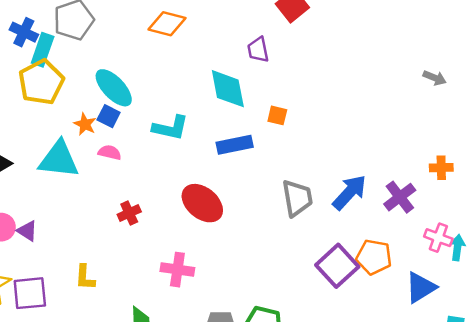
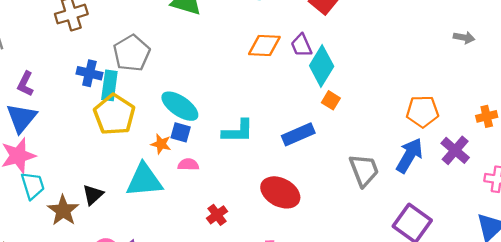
orange diamond: (167, 24) -> (264, 45), moved
cyan diamond: (228, 89) -> (322, 66), moved, turned 54
orange square: (277, 115) -> (331, 100), turned 30
orange pentagon: (374, 257) -> (422, 111), moved

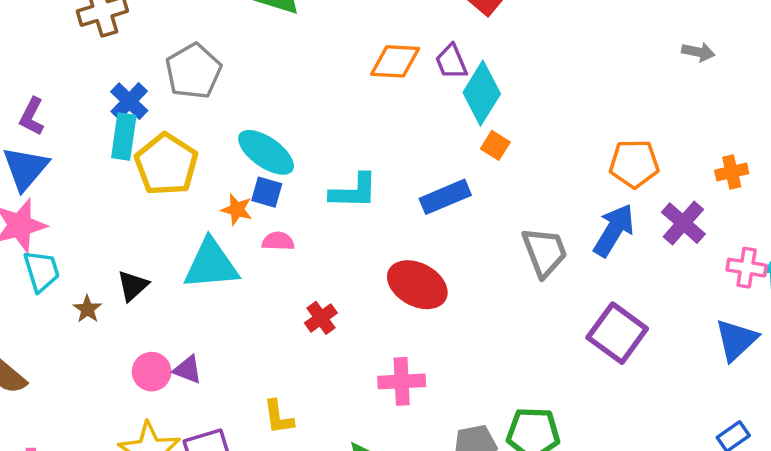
blue cross: (89, 73) -> (129, 101), turned 30
cyan rectangle: (109, 85) -> (124, 137), moved
brown star: (63, 210) -> (87, 309), size x0.6

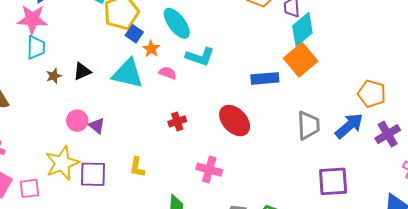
orange square: (495, 145) -> (301, 60), size x2.0
cyan L-shape: (354, 191) -> (200, 57), moved
blue square: (267, 192) -> (134, 34), moved
purple square: (617, 333) -> (333, 181), turned 32

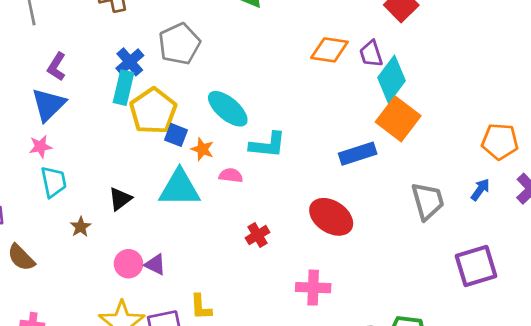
pink star: (32, 19) -> (41, 147), size x0.6
brown star: (54, 76) -> (81, 227), moved
blue arrow: (349, 126) -> (480, 190), size x0.6
yellow L-shape: (137, 167) -> (201, 307), moved

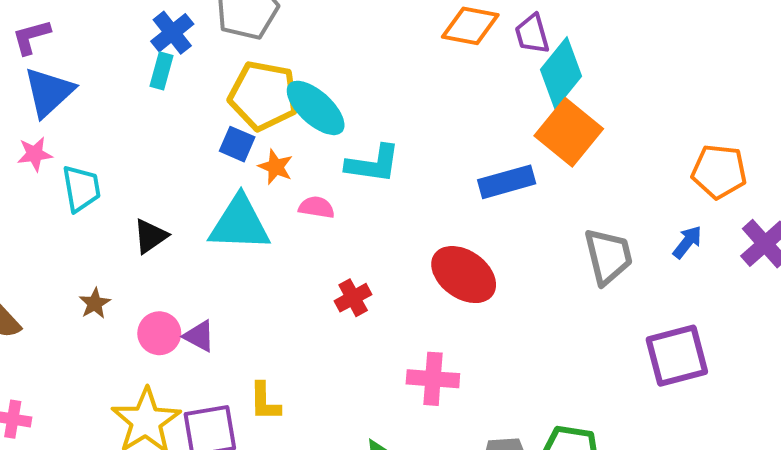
purple L-shape: (57, 67) -> (31, 37), moved, turned 40
cyan rectangle: (123, 88) -> (161, 71), size x0.7
yellow pentagon: (153, 111) -> (264, 96), moved, turned -30
cyan trapezoid: (54, 182) -> (81, 188), moved
brown star: (81, 227) -> (95, 303), moved

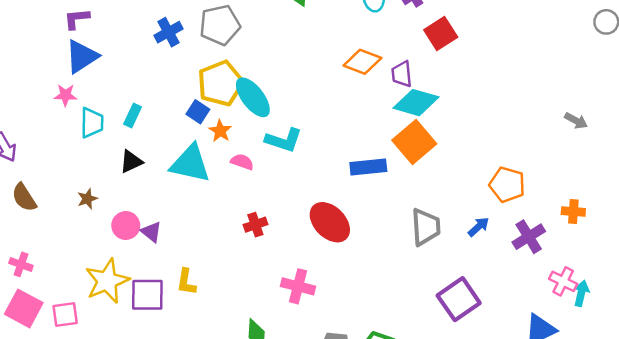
cyan rectangle: (161, 71) -> (133, 115), moved
cyan diamond: (561, 73) -> (416, 103), turned 57
yellow pentagon: (264, 96) -> (221, 83), turned 30
purple square: (677, 356) -> (459, 299), turned -30

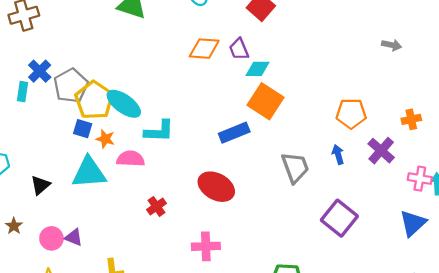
gray pentagon: (220, 25) -> (71, 86), moved
cyan diamond: (416, 103) -> (257, 69), size x0.7
cyan rectangle: (133, 115) -> (22, 92), moved
pink semicircle: (242, 162) -> (131, 159), size x1.4
blue arrow: (479, 227) -> (338, 155), turned -48

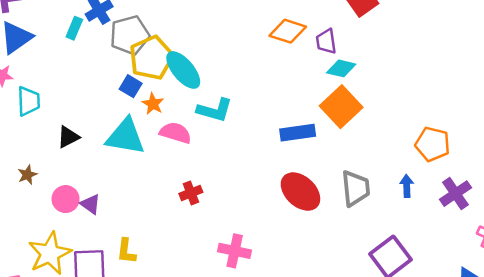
red ellipse: (216, 187) -> (300, 192), moved

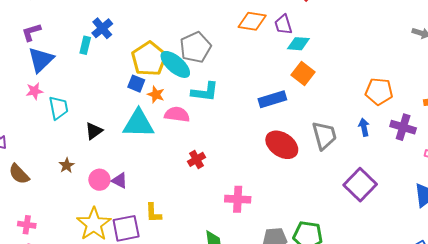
gray pentagon: (130, 35) -> (195, 47), moved
orange square: (341, 107) -> (303, 74), size x0.7
purple cross: (456, 194) -> (403, 127), turned -30

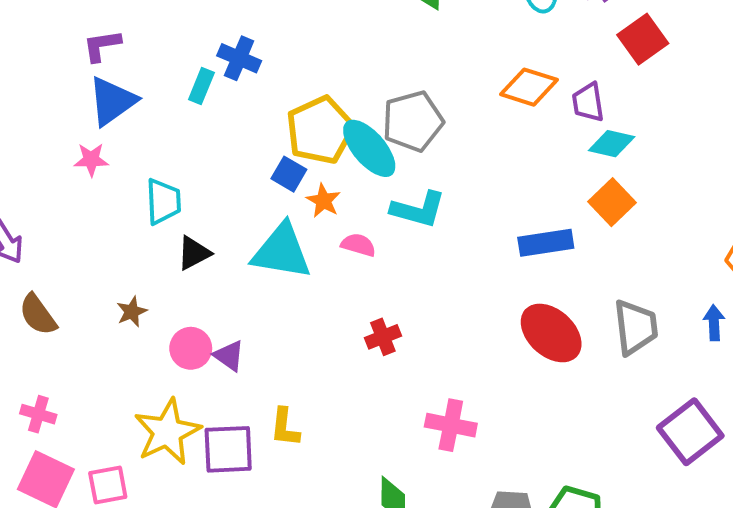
blue cross: (102, 28) -> (239, 58), turned -35
cyan trapezoid: (58, 108) -> (163, 201), moved
pink semicircle: (177, 114) -> (358, 245), size x0.7

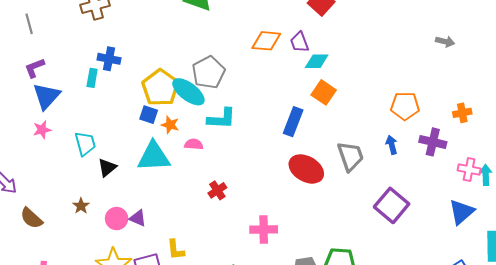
blue rectangle: (546, 243) -> (293, 122), turned -48

